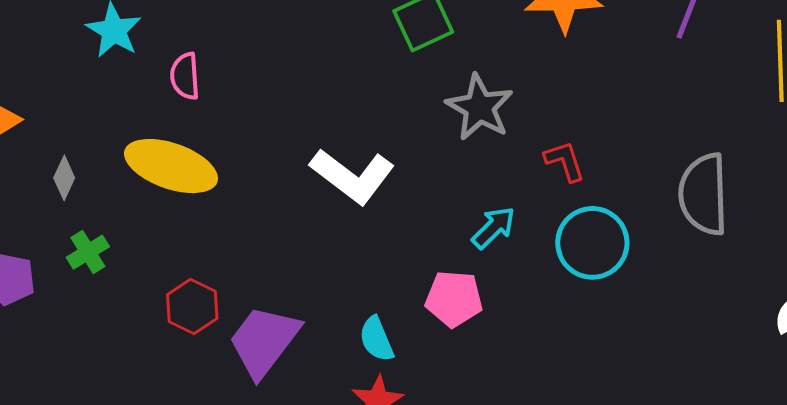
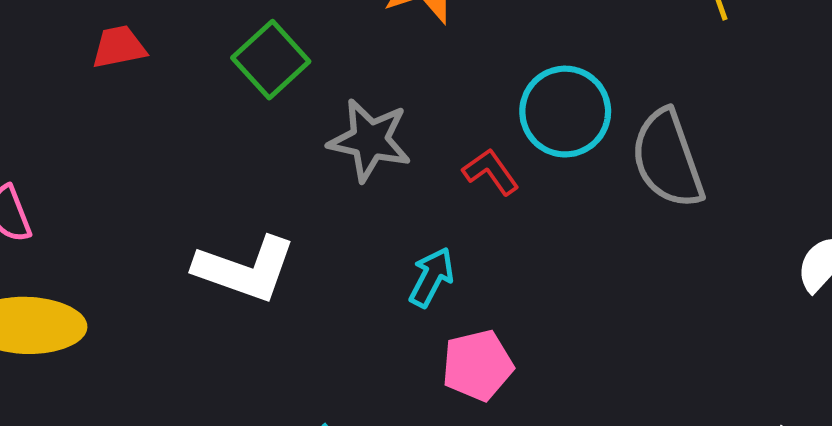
cyan circle: (592, 243) -> (565, 112), moved
pink pentagon: (454, 299) -> (478, 365), moved

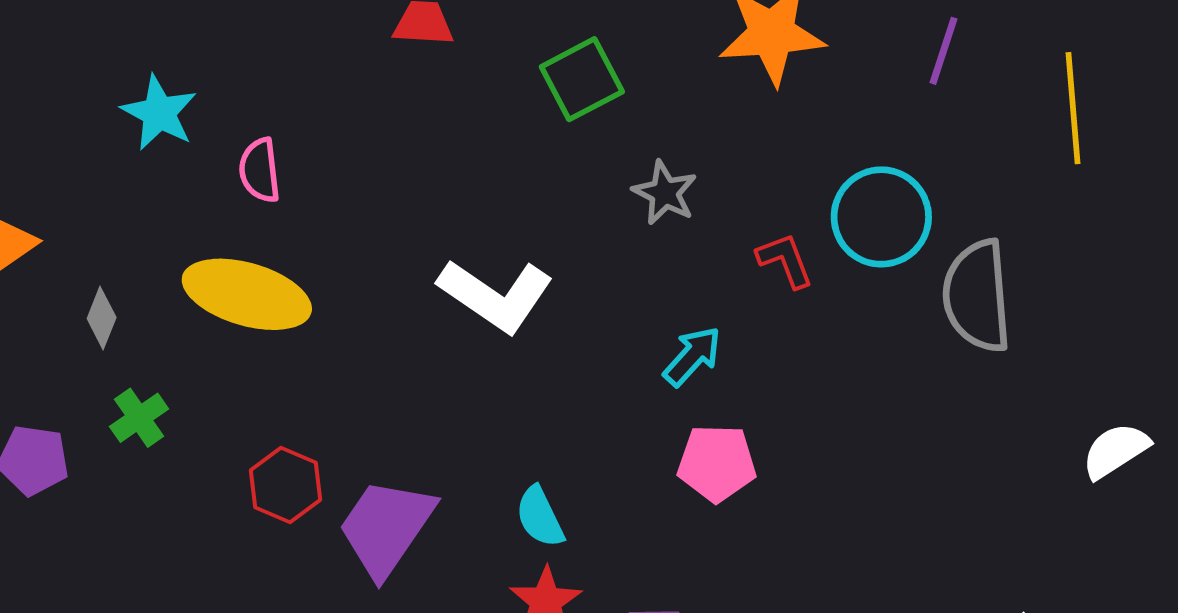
gray star: (370, 140) -> (665, 193), size x0.7

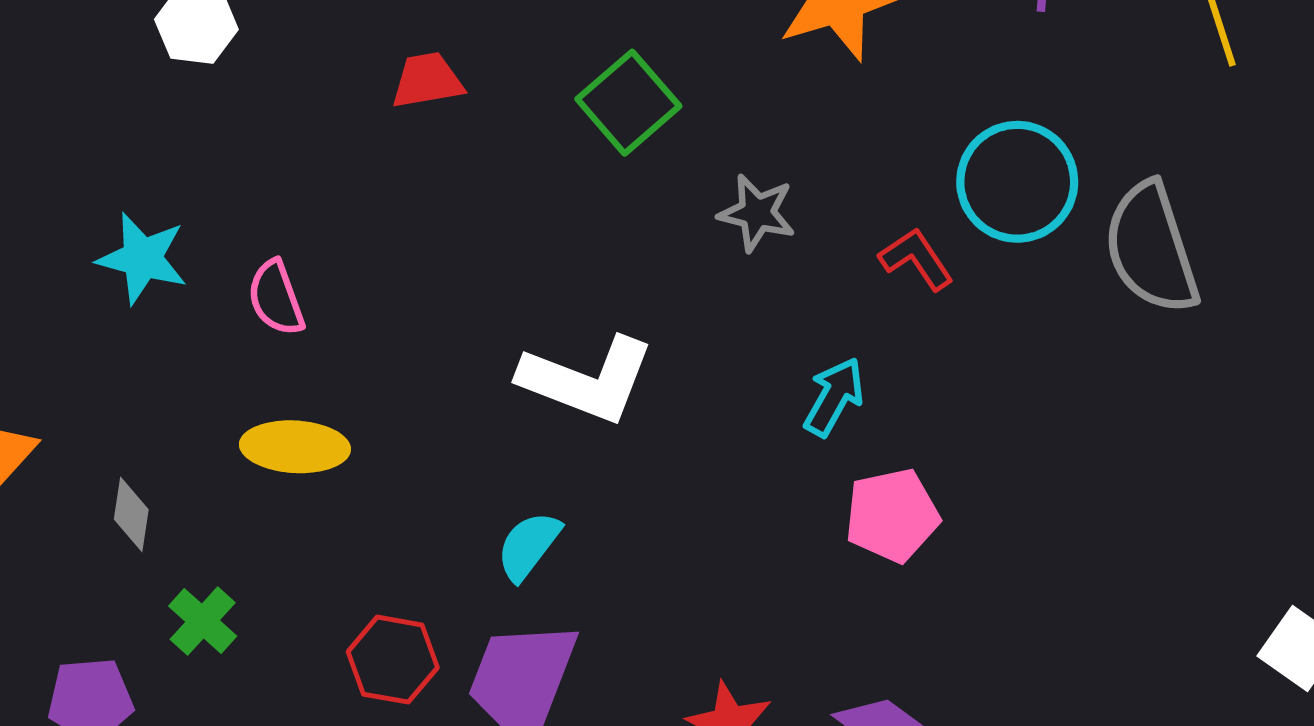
yellow ellipse: (247, 294) -> (295, 447), size x0.7
cyan semicircle: (540, 517) -> (528, 546), moved, turned 76

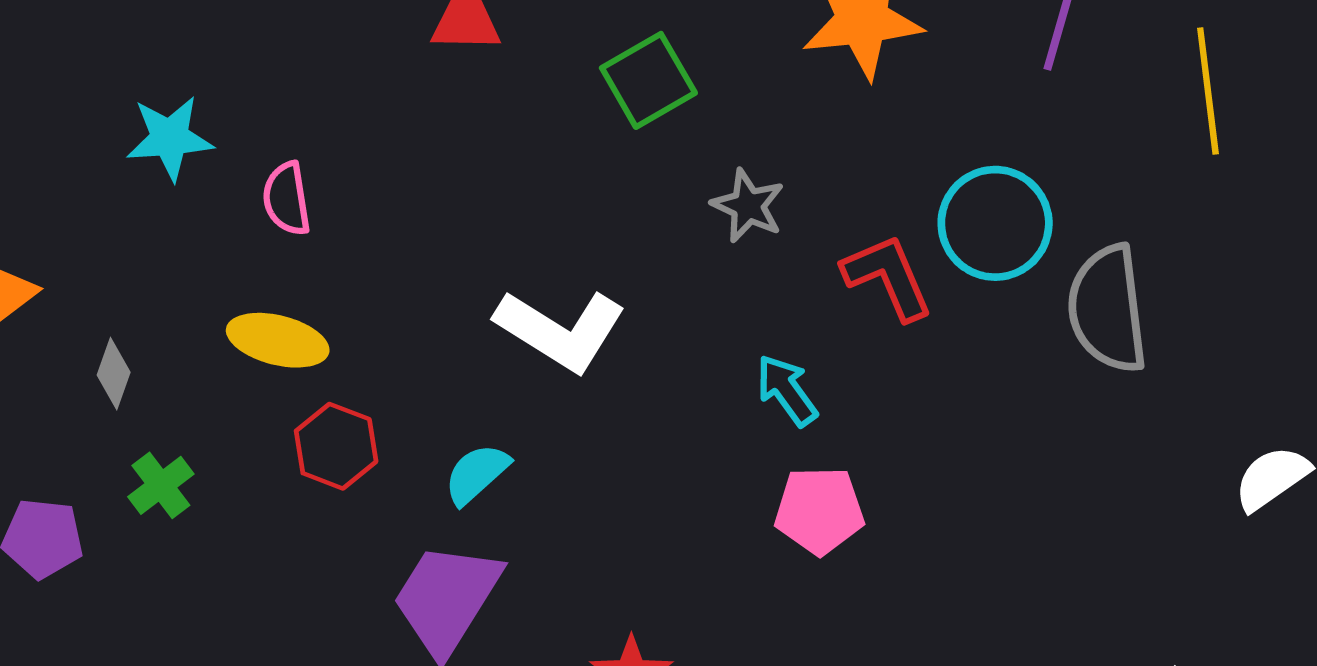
cyan star: (142, 258) -> (170, 138), turned -30
red L-shape: (916, 259) -> (888, 277), size x1.4
cyan arrow: (834, 397) -> (787, 390), turned -76
red hexagon: (393, 660) -> (336, 446), moved

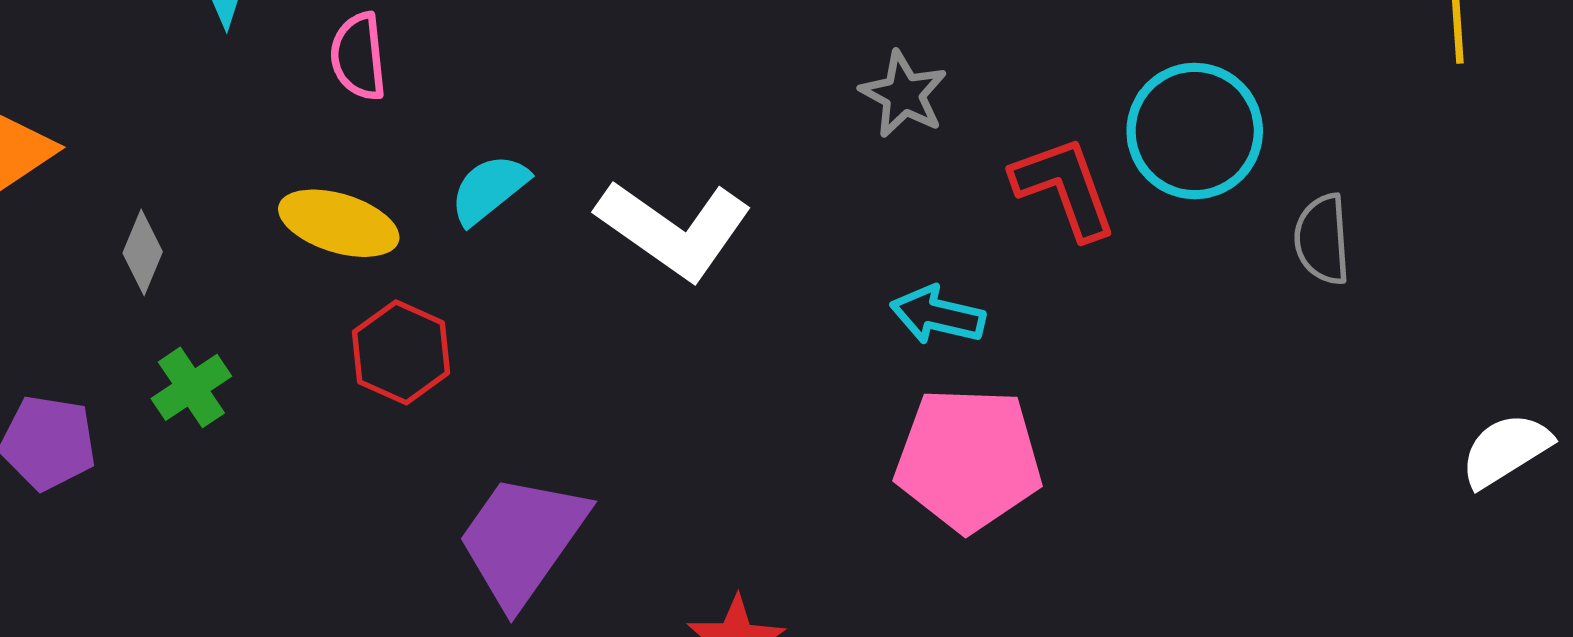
gray semicircle: (1108, 309) -> (1322, 239), size x0.6
cyan arrow: (787, 390) -> (938, 315), turned -44
cyan semicircle: (477, 474) -> (489, 189), moved
pink pentagon: (819, 511) -> (968, 459), size x1.4

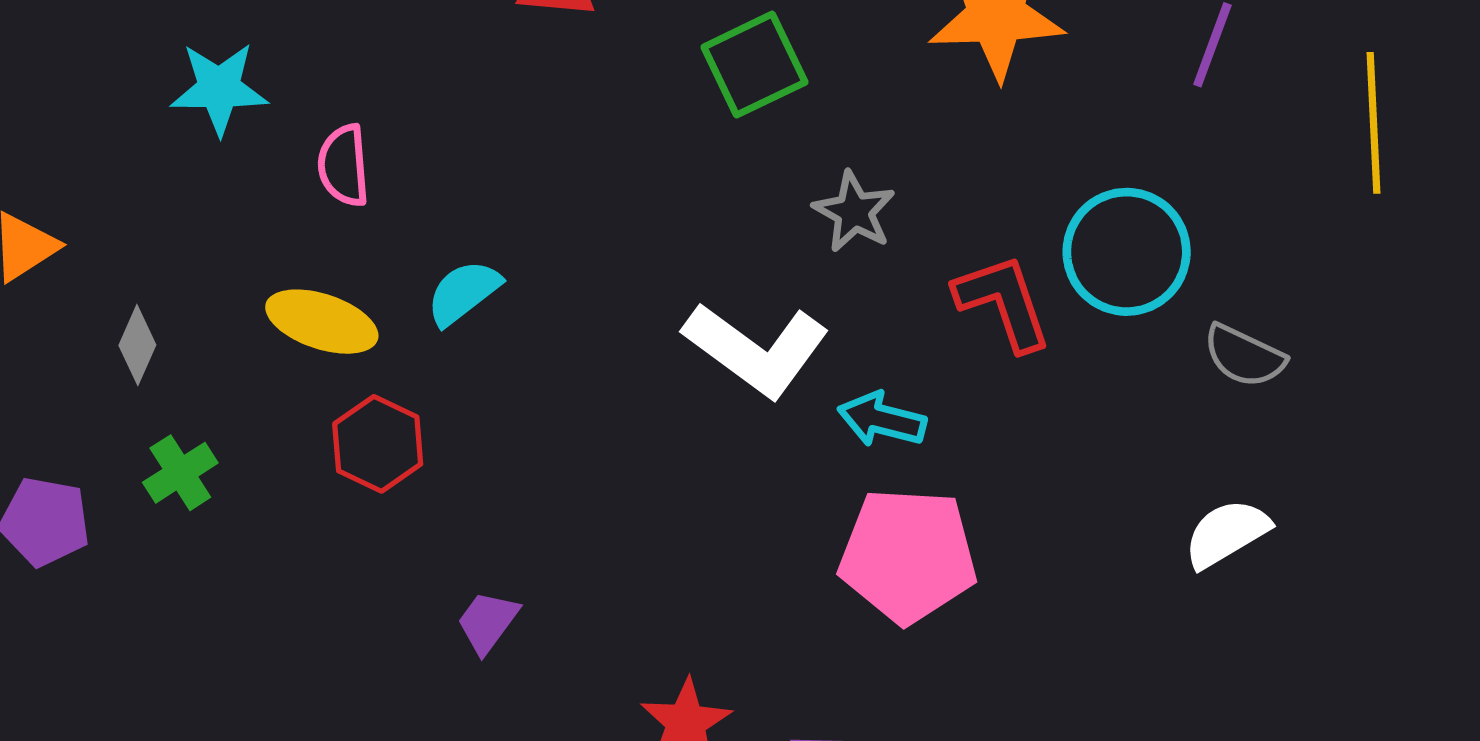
white L-shape: (674, 229) -> (756, 349), moved
gray semicircle: (1322, 239) -> (1244, 356), turned -62
white semicircle: (1506, 450) -> (1227, 533), moved
purple trapezoid: (522, 540) -> (488, 622), size x0.5

